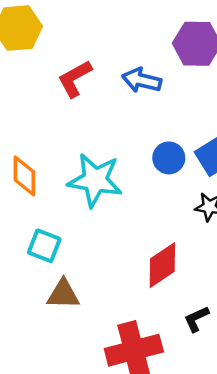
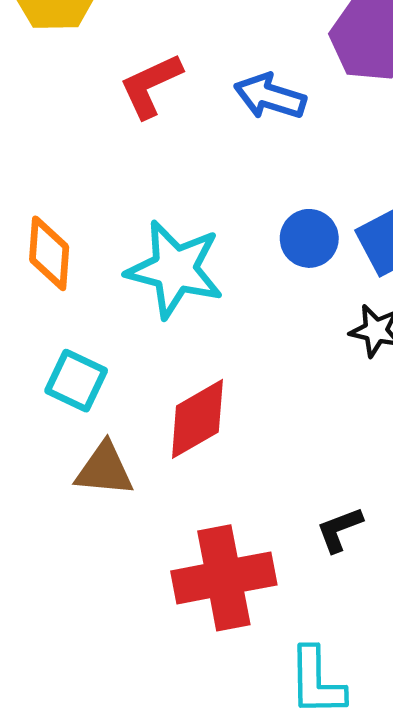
red diamond: (162, 265) -> (197, 419), moved

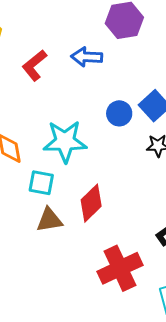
cyan square: (76, 381) -> (41, 183), moved
brown triangle: (104, 469) -> (49, 220), moved

